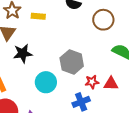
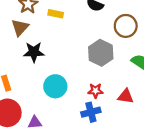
gray hexagon: (72, 62) -> (101, 53), moved
red star: (92, 82) -> (95, 91), moved

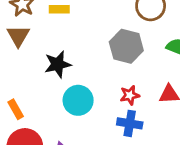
black star: (34, 52) -> (58, 64), moved
blue cross: (91, 112) -> (130, 123), turned 36

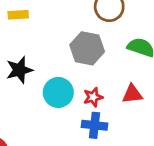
cyan circle: (78, 100) -> (58, 92), moved

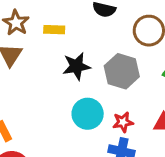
black star: (19, 70) -> (76, 66), moved

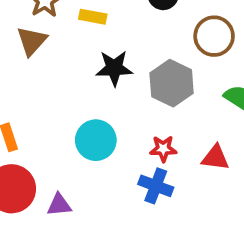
cyan circle: (88, 114) -> (96, 140), moved

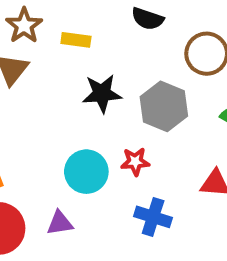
red star: (163, 149) -> (135, 162), moved
purple triangle: (59, 205) -> (60, 223), moved

